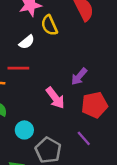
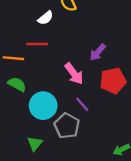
cyan circle: (24, 130) -> (43, 106), size x1.5
purple line: (84, 138) -> (82, 104), moved

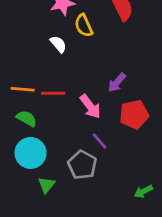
white semicircle: (45, 18) -> (58, 44), turned -91
red line: (37, 44) -> (53, 93), moved
cyan circle: (43, 106) -> (31, 153), moved

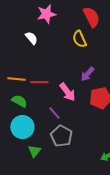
yellow semicircle: (84, 26) -> (79, 39), moved
white semicircle: (58, 44) -> (31, 38), moved
purple line: (100, 141) -> (54, 113), moved

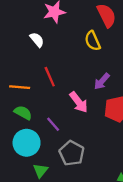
red line: (39, 82) -> (50, 77), moved, turned 66
purple line: (54, 113) -> (53, 124), moved

